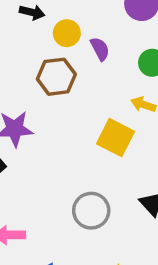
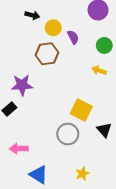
yellow square: (116, 138) -> (81, 110), moved

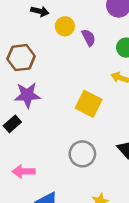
brown hexagon: (47, 54) -> (21, 58), moved
yellow square: (81, 110) -> (89, 104), moved

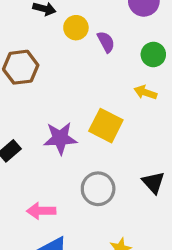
purple star: (27, 95) -> (60, 138), moved
pink arrow: (24, 171) -> (41, 211), moved

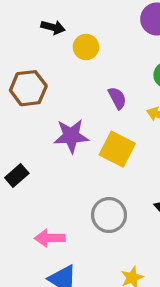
purple semicircle: (106, 42) -> (117, 98), moved
purple star: (60, 138) -> (71, 136), moved

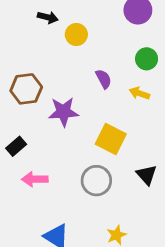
brown hexagon: (28, 88) -> (26, 89), moved
yellow square: (117, 149) -> (111, 139), moved
pink arrow: (50, 238) -> (35, 179), moved

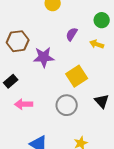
purple semicircle: (104, 79) -> (72, 34), turned -120
yellow square: (111, 139) -> (77, 76), turned 30

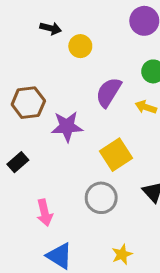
purple semicircle: (72, 34) -> (109, 92), size x1.5
pink arrow: (24, 104) -> (45, 213), moved, turned -102

